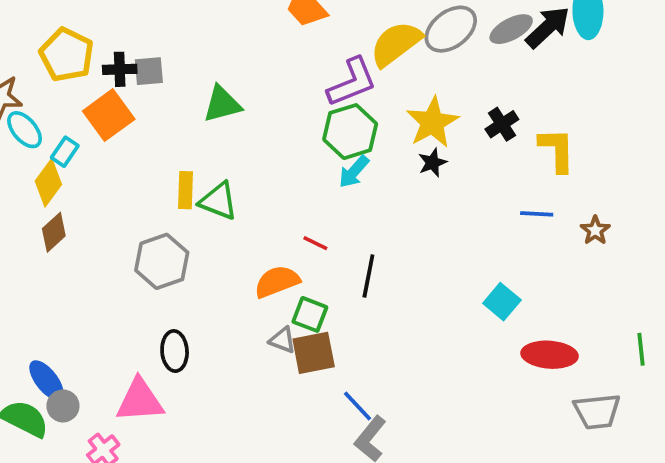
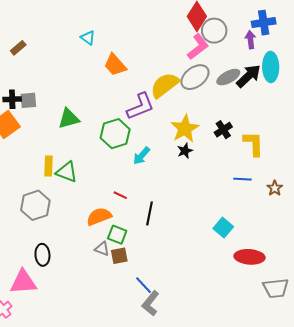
green hexagon: (350, 132) -> (115, 134), moved
brown square: (314, 353) -> (119, 256), size x0.7

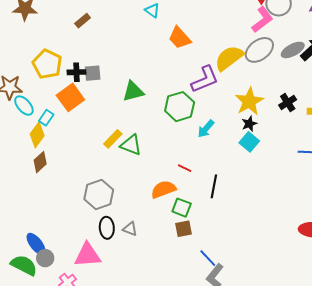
yellow rectangle: (49, 166) -> (113, 139), turned 42
gray hexagon: (35, 205) -> (99, 194), moved
cyan square: (223, 228) -> (249, 142), moved
gray triangle: (102, 249) -> (130, 229), moved

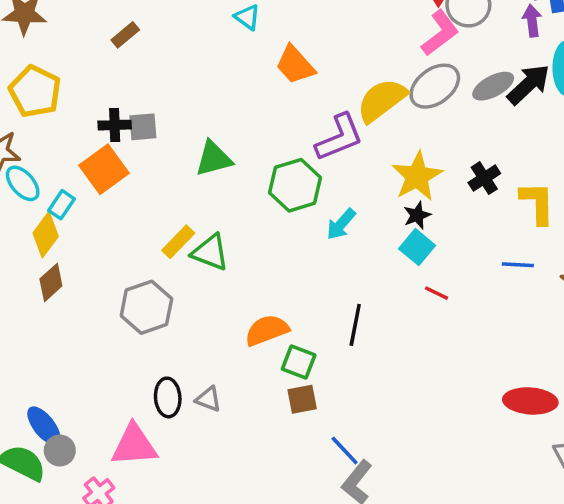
yellow pentagon: (47, 64) -> (35, 91), moved
red line: (185, 168) -> (437, 293), moved
gray hexagon: (99, 194) -> (146, 307), moved

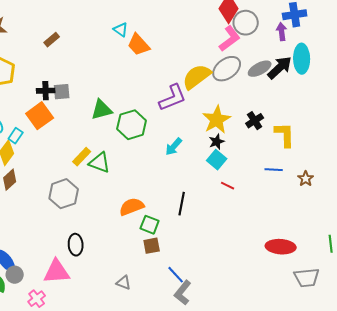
orange trapezoid: (295, 65) -> (139, 45), moved
green hexagon: (295, 185) -> (132, 125), moved
gray triangle: (208, 399) -> (124, 283), moved

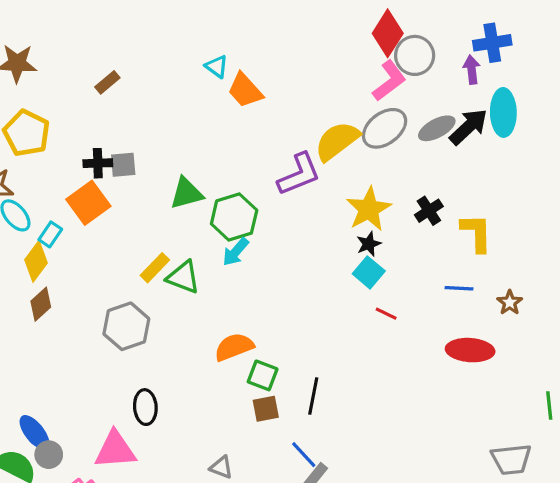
cyan arrow: (174, 147) -> (236, 252), moved
black line: (182, 204) -> (313, 396), moved
red ellipse: (281, 247) -> (470, 350), moved

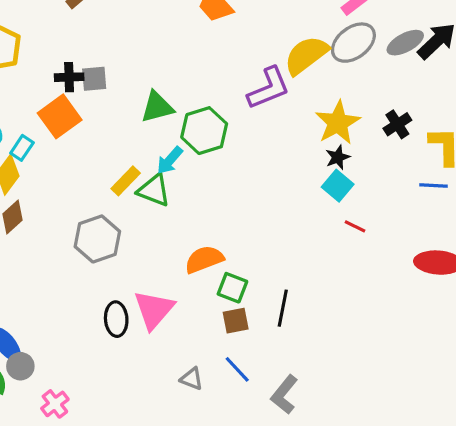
cyan arrow: (236, 252) -> (170, 160), moved
blue line: (459, 288) -> (434, 186), moved
pink triangle: (115, 450) -> (154, 310), moved, turned -45
blue line: (304, 455) -> (237, 369), moved

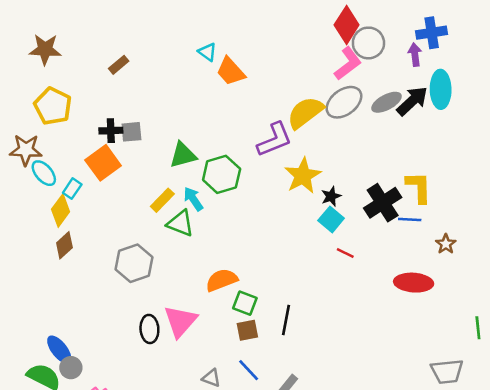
yellow star: (338, 123) -> (303, 176), moved
black cross: (397, 124) -> (383, 203), moved, size x1.6
cyan arrow: (170, 160) -> (193, 199), turned 105
yellow rectangle: (126, 181) -> (162, 200), moved

